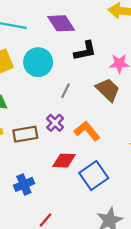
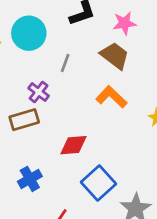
purple cross: (55, 123) -> (39, 92), moved
orange L-shape: (87, 131) -> (111, 97), moved
blue square: (94, 176) -> (98, 183), moved

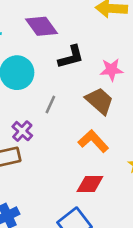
red diamond: (74, 145) -> (90, 184), moved

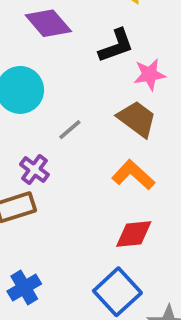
black L-shape: (71, 57) -> (116, 46), moved
gray line: (50, 104) -> (70, 130), turned 30

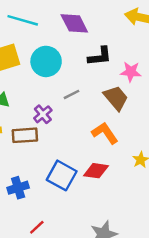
black L-shape: (116, 46) -> (100, 56), moved
blue square: (117, 292) -> (62, 175), moved, turned -32

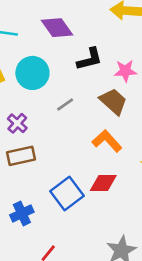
purple cross: (43, 114) -> (17, 123), moved
blue square: (62, 175) -> (67, 193), turned 32

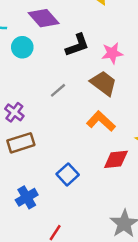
cyan circle: (32, 73) -> (22, 47), moved, size x0.7
red diamond: (103, 183) -> (116, 159), moved
blue square: (67, 193) -> (68, 174), size x0.7

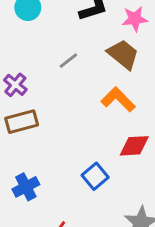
blue square: (68, 174) -> (95, 176), moved

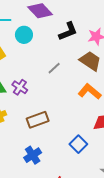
brown rectangle: (22, 122) -> (38, 120), moved

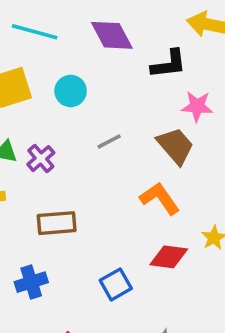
black L-shape: (68, 31) -> (169, 64), moved
cyan circle: (24, 35) -> (71, 91), moved

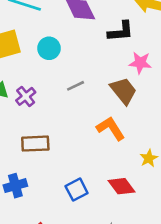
red diamond: (169, 257) -> (122, 186), moved, turned 44

